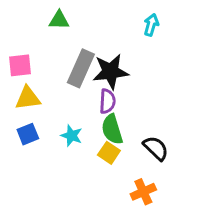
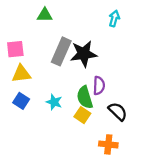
purple semicircle: (107, 101) -> (99, 86), moved
blue square: (28, 134) -> (21, 101), turned -35
orange cross: (143, 192) -> (108, 144), turned 30

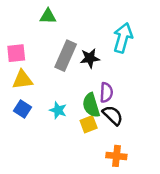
cyan arrow: (114, 18) -> (123, 38), moved, size x1.6
black star: (84, 54) -> (90, 58), size x0.7
black semicircle: (118, 111) -> (113, 115), moved
yellow square: (82, 115) -> (89, 124), turned 35

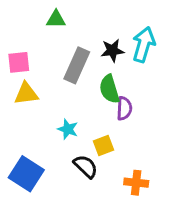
black star: (90, 58) -> (112, 50), moved
green semicircle: (91, 105) -> (109, 89), moved
blue square: (23, 109) -> (26, 174), moved, size x1.6
black semicircle: (113, 115) -> (86, 166), moved

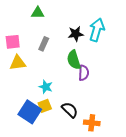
gray rectangle: (77, 65) -> (44, 44), moved, size x0.6
yellow square: (103, 146) -> (45, 106), moved
black semicircle: (86, 166) -> (70, 110), moved
blue square: (26, 174) -> (30, 112), moved

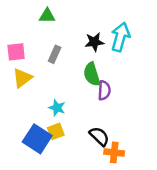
yellow triangle: (18, 63) -> (22, 78), turned -30
black semicircle: (70, 110) -> (99, 136), moved

